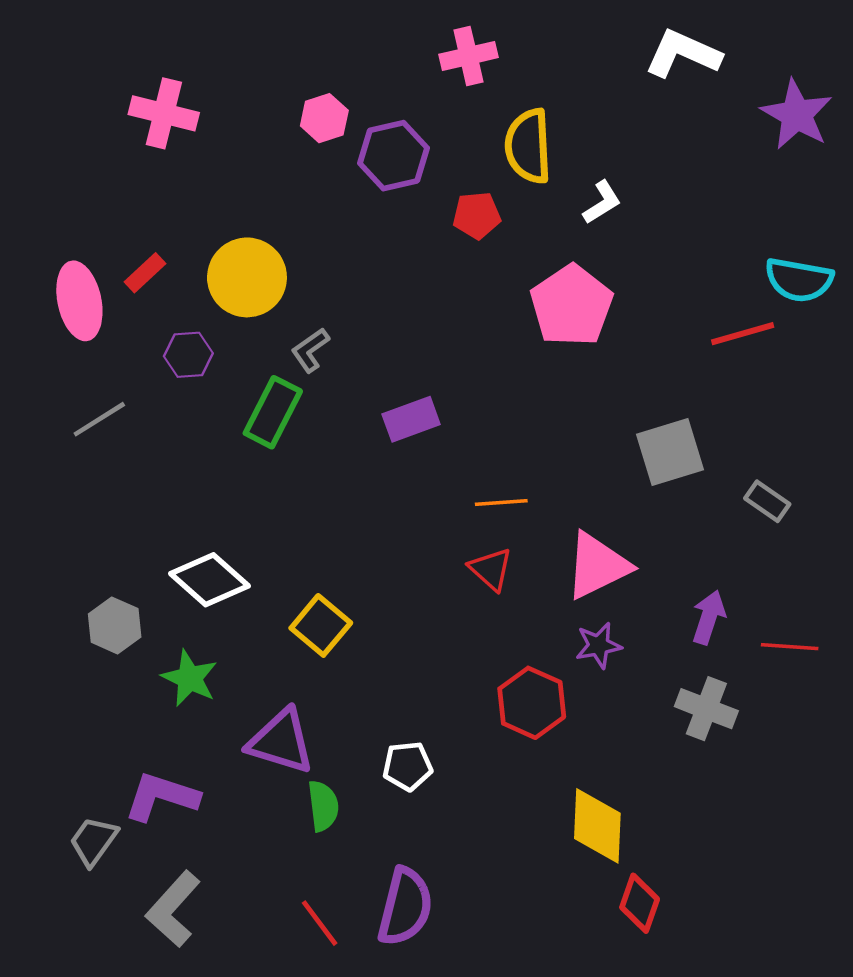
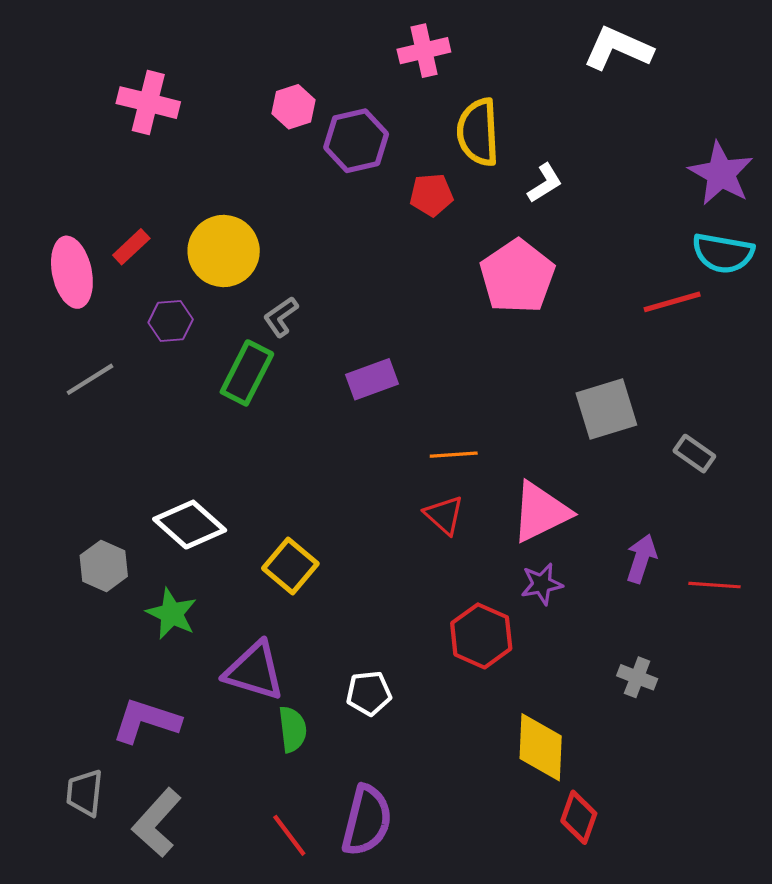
purple star: (797, 115) -> (721, 174), moved
gray cross: (706, 709) -> (637, 677), moved, size x0.7
gray trapezoid: (93, 841) -> (85, 793), moved, turned -30

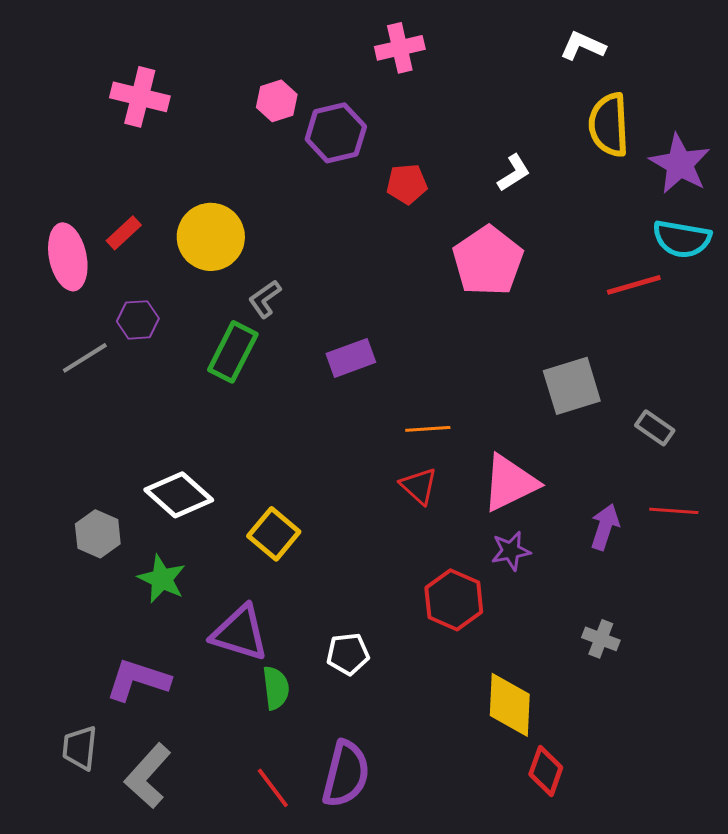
white L-shape: (618, 48) -> (583, 46), size x0.7
yellow semicircle: (478, 132) -> (609, 125), moved
purple hexagon: (171, 321) -> (138, 320), moved
red line: (715, 585) -> (674, 511), moved

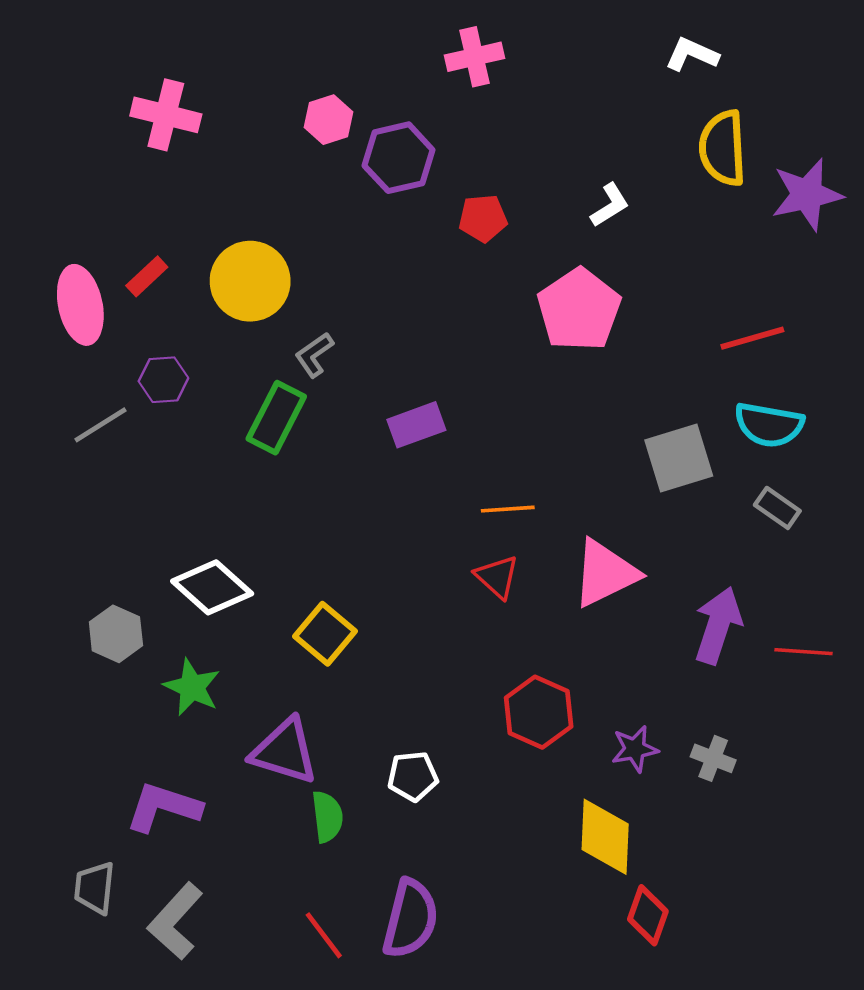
purple star: (680, 164) -> (807, 194), turned 30
cyan semicircle: (682, 239) -> (769, 425), moved
red line: (674, 511) -> (803, 652), moved
purple arrow: (605, 527) -> (718, 625), size x1.4
purple star: (511, 551) -> (635, 749), moved

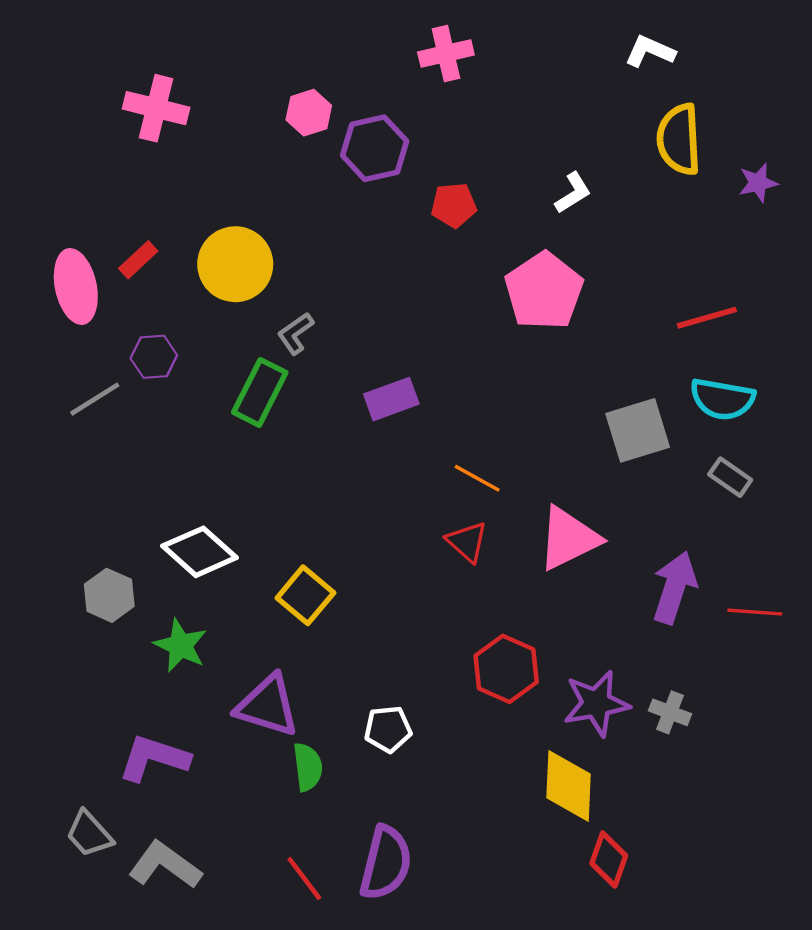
purple star: (807, 194) -> (758, 183), size x0.6
orange line: (508, 509) -> (477, 478), turned 33
purple star: (635, 749) -> (596, 703), size x1.5
gray trapezoid: (95, 888) -> (89, 834), turned -48
gray L-shape: (175, 921) -> (165, 865), turned 84

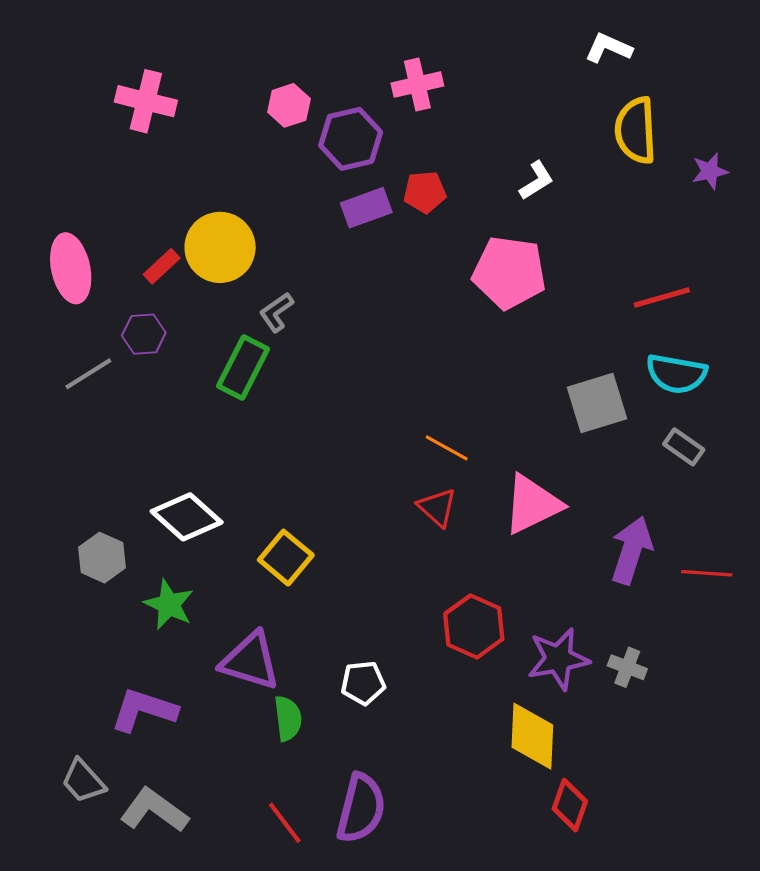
pink cross: (446, 54) -> (417, 84), moved
red rectangle: (138, 260) -> (162, 266), moved
pink pentagon: (544, 291) -> (509, 272), turned -30
purple rectangle: (391, 399) -> (366, 208), moved

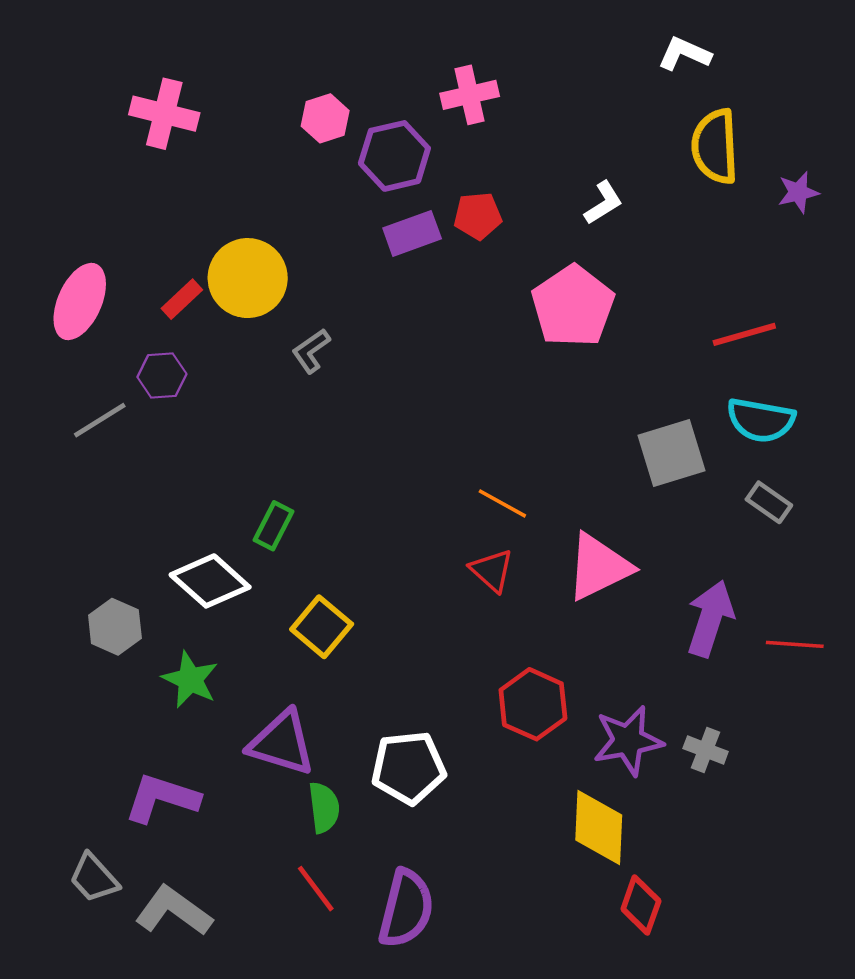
pink ellipse: (71, 268) -> (80, 302), turned 36
pink pentagon: (509, 272) -> (573, 306), turned 30
green rectangle: (243, 367) -> (273, 526), moved, size x0.7
white pentagon: (363, 683) -> (408, 768), size x1.5
red line: (285, 823) -> (316, 889), moved

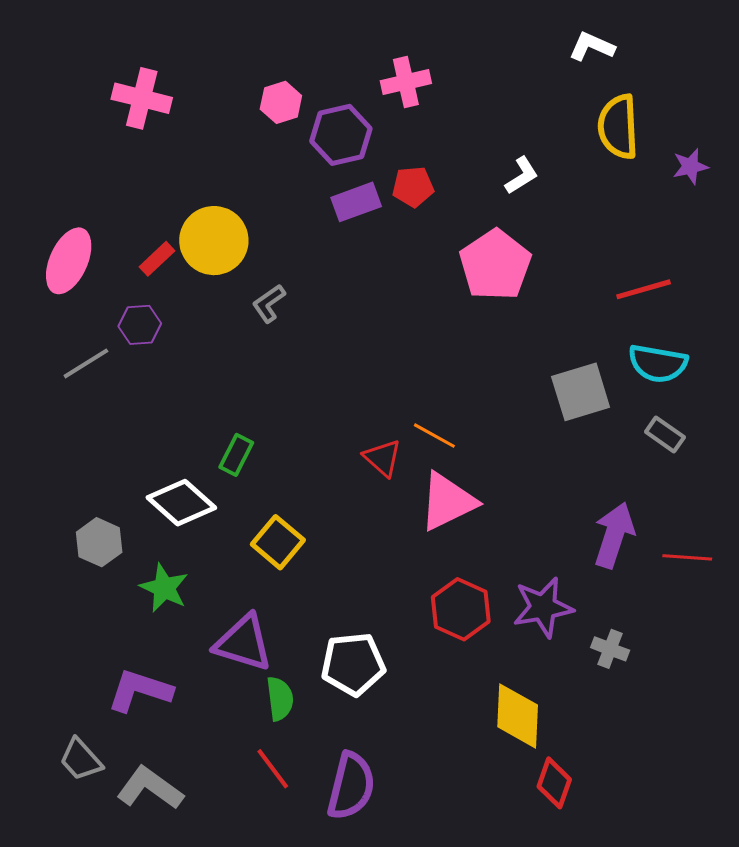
pink triangle: (599, 567) -> (448, 502), moved
red triangle: (492, 570) -> (383, 458), moved
purple star: (628, 741) -> (543, 607), moved

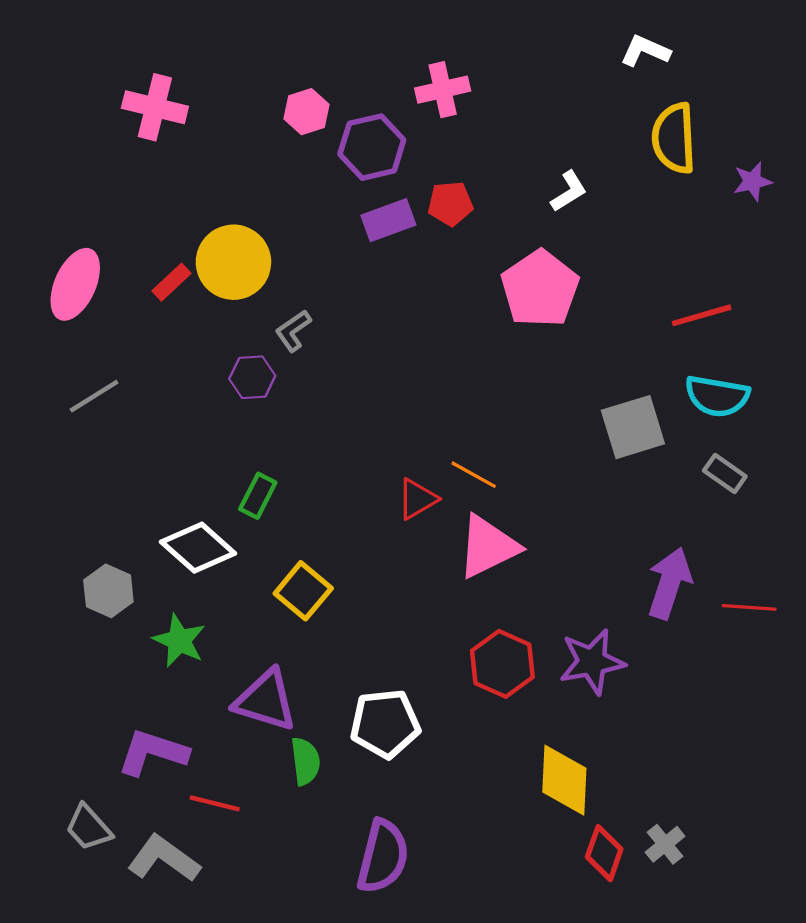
purple hexagon: (140, 325) -> (252, 377), moved
red triangle: (383, 458) -> (417, 499), turned 48
gray cross: (610, 649) -> (665, 844), moved, turned 30
red line: (273, 769) -> (215, 803), moved, turned -39

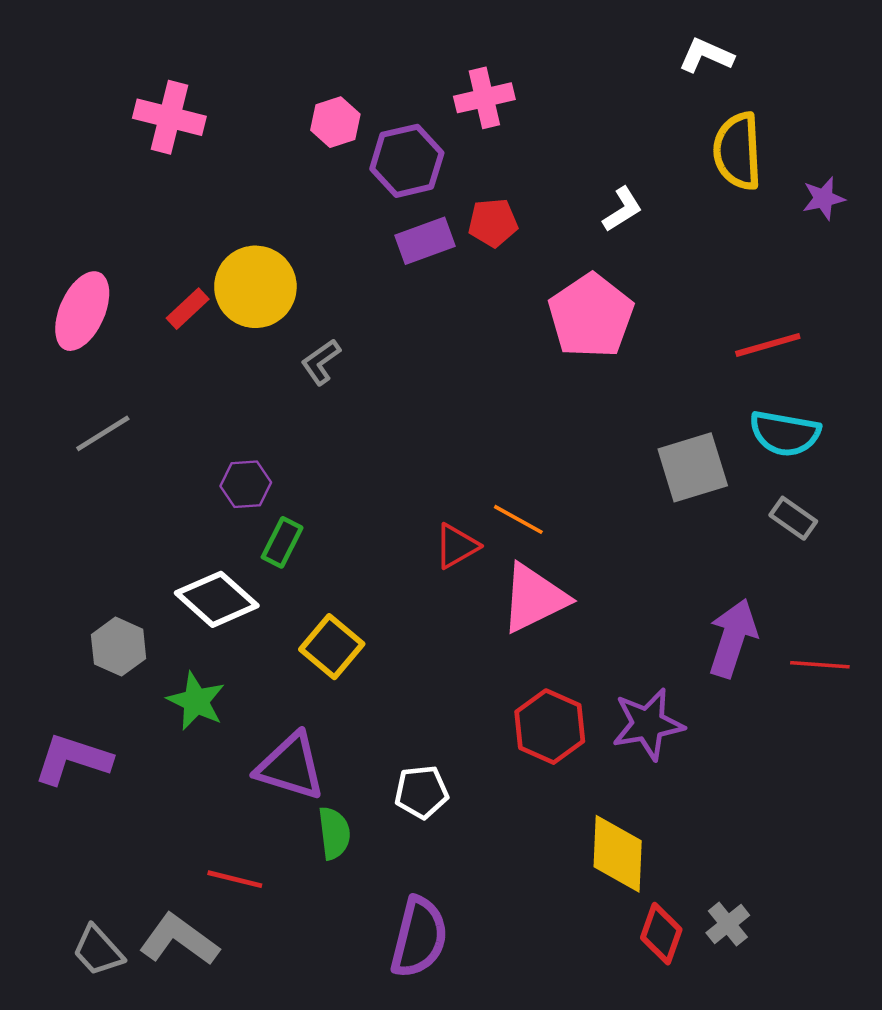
purple hexagon: (252, 377) -> (246, 484), moved
white pentagon: (385, 724) -> (421, 792), size x0.7
purple L-shape: (153, 752) -> (73, 759), moved
gray trapezoid: (89, 828) -> (98, 951), moved

